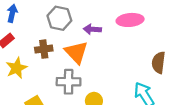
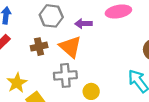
yellow star: (17, 68) -> (17, 83), moved

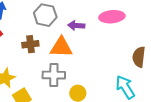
orange triangle: (70, 47) -> (61, 47), turned -45

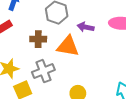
gray cross: (54, 75) -> (43, 71), moved, turned -30

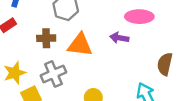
purple arrow: (86, 27) -> (119, 38), moved

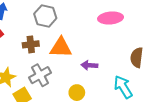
purple arrow: (119, 38) -> (89, 65), moved

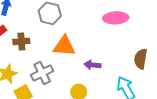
brown cross: (31, 44) -> (21, 41), moved

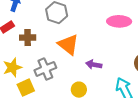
orange triangle: (64, 46) -> (68, 45), turned 30

